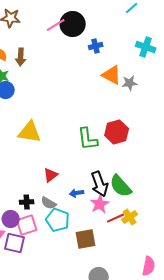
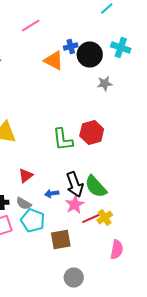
black circle: (73, 24) -> (90, 55), moved
orange triangle: (112, 75) -> (54, 61), moved
pink semicircle: (149, 266) -> (117, 250), moved

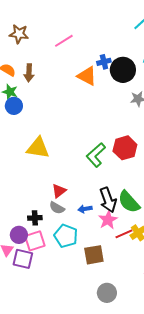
green L-shape: (63, 140) -> (96, 155), turned 55
gray semicircle: (24, 204) -> (57, 208), moved

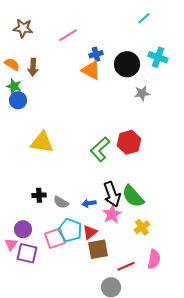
blue cross: (104, 62) -> (96, 54), moved
red triangle: (59, 191) -> (90, 232), moved
black cross: (35, 218) -> (39, 195), moved
red line: (124, 234) -> (126, 266), moved
pink square: (35, 241) -> (55, 238), moved

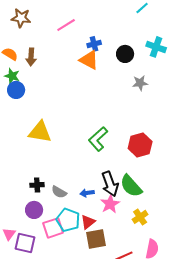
black circle: (127, 64) -> (125, 54), size x0.7
red hexagon: (129, 142) -> (140, 145), moved
purple circle: (23, 229) -> (34, 210), moved

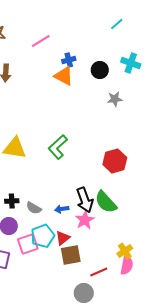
green L-shape: (98, 139) -> (58, 147), moved
yellow cross: (140, 217) -> (125, 251), moved
cyan pentagon: (68, 220) -> (43, 236), turned 30

